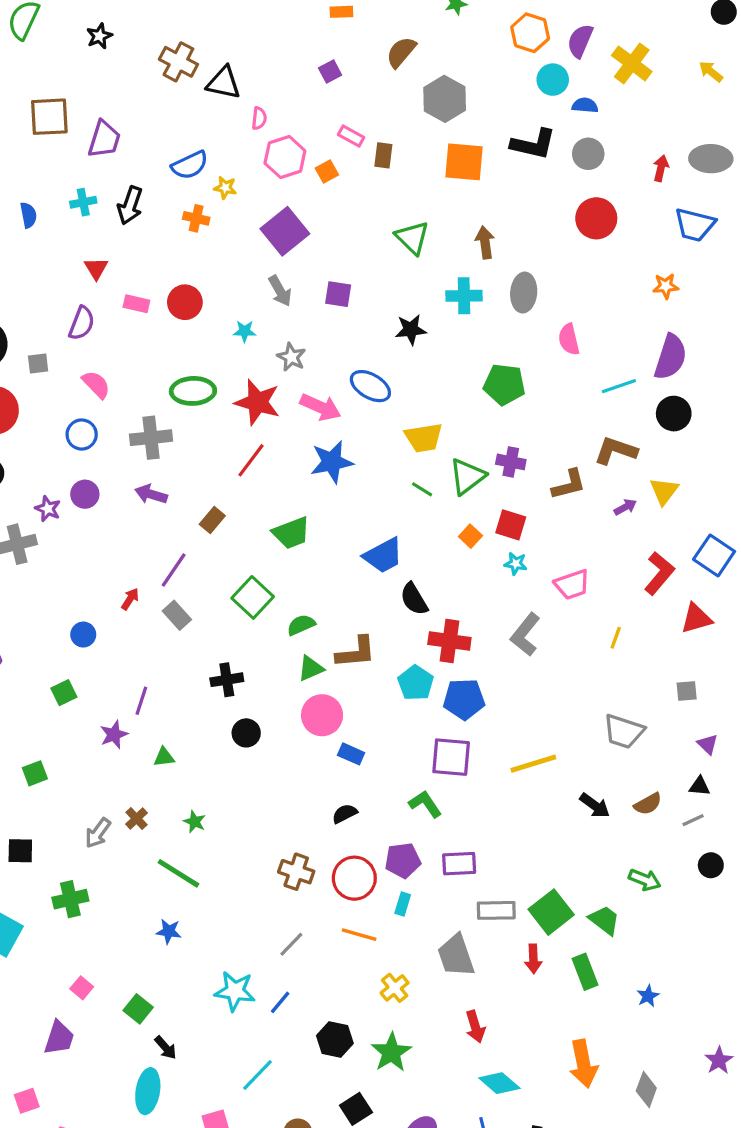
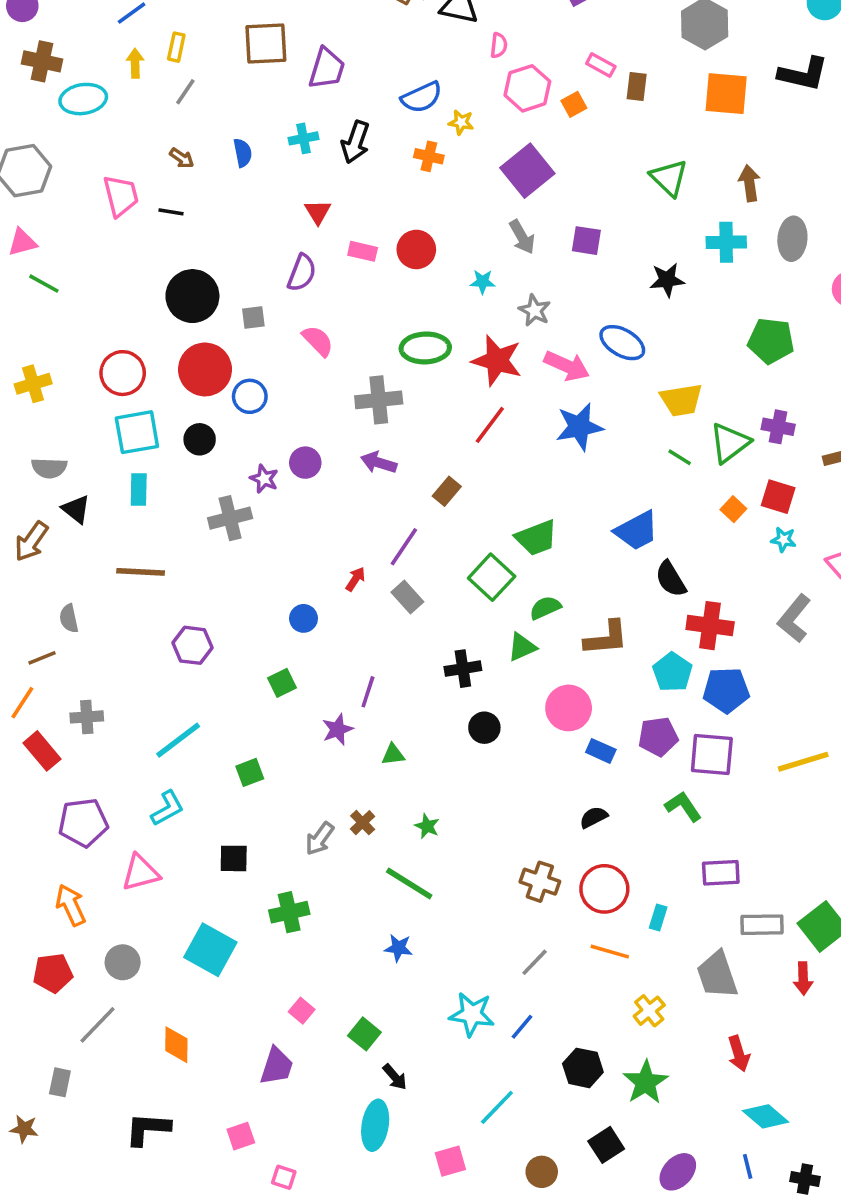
blue circle: (82, 435) -> (250, 396), moved
green trapezoid: (291, 533) -> (536, 538), moved
green triangle: (311, 668) -> (522, 647), moved
purple pentagon: (403, 860) -> (658, 737), moved

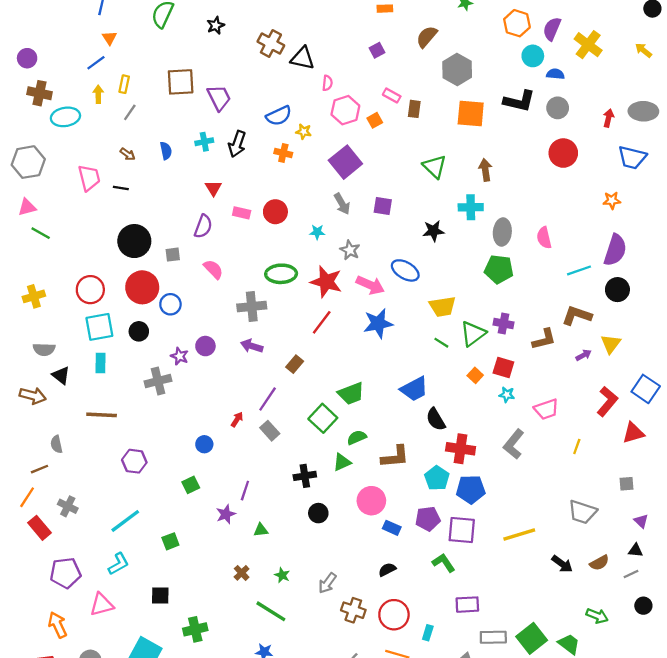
purple trapezoid: (327, 69) -> (219, 98), turned -44
gray ellipse: (792, 239) -> (502, 232), moved
brown arrow: (31, 541) -> (33, 396), turned -110
gray cross: (87, 717) -> (68, 506), turned 30
gray arrow: (320, 839) -> (327, 583), moved

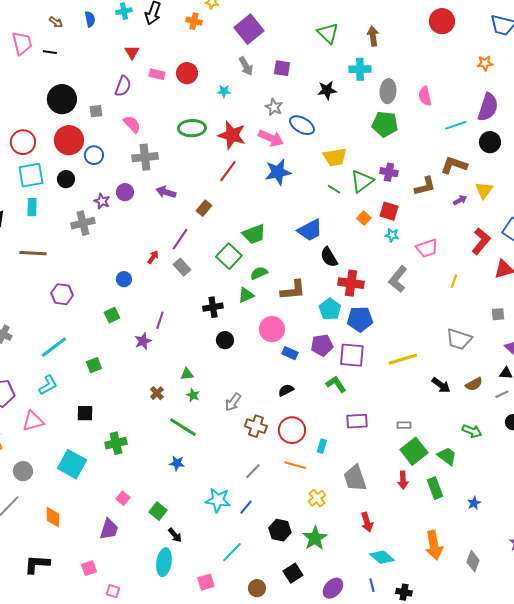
gray star: (350, 250) -> (274, 107), moved
gray cross: (252, 307) -> (145, 157), moved
green triangle: (261, 530) -> (187, 374), moved
gray rectangle: (493, 637) -> (404, 425), moved, size x0.6

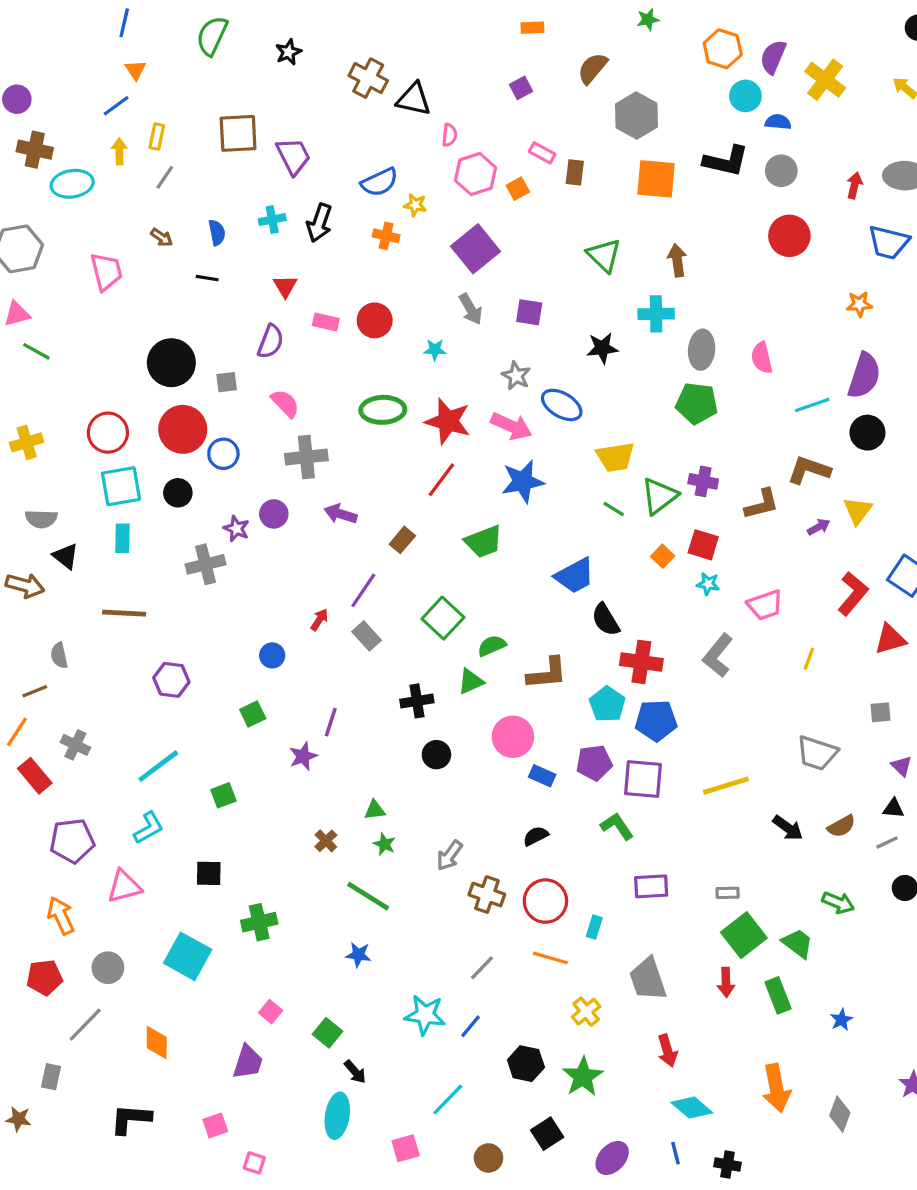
black line: (50, 52) -> (207, 278), moved
green trapezoid: (254, 234) -> (484, 542), moved

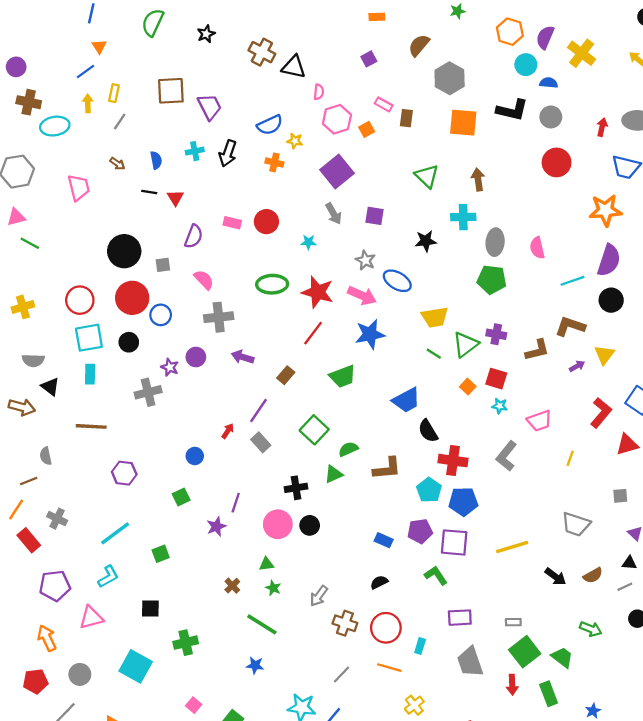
red triangle: (285, 286) -> (175, 198), moved
orange star: (859, 304) -> (605, 210), size x1.8
pink circle: (513, 737) -> (278, 524), moved
gray trapezoid: (648, 979) -> (470, 662), moved

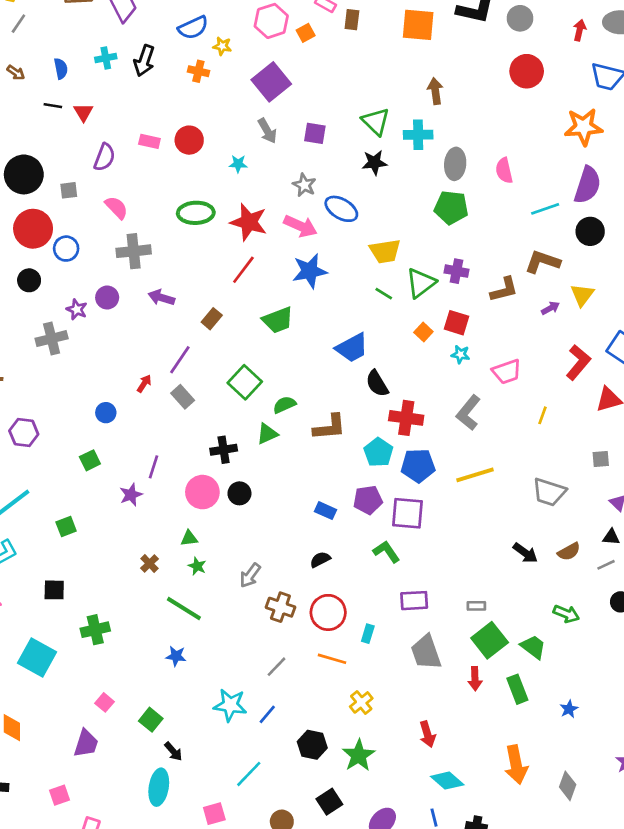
green triangle: (427, 176) -> (376, 122), moved
yellow line: (512, 547) -> (475, 475), moved

